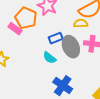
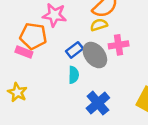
cyan semicircle: (50, 58) -> (74, 75), turned -112
blue cross: (63, 86) -> (98, 103), turned 30

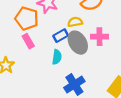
yellow semicircle: (99, 25) -> (75, 22), moved
pink rectangle: (24, 52) -> (28, 41), moved, turned 32

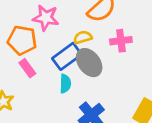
blue rectangle: (61, 36) -> (67, 56), size x1.5
pink cross: (99, 37) -> (121, 41), moved

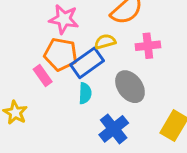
orange pentagon: (22, 40) -> (61, 54), moved
gray ellipse: (89, 63) -> (130, 87), moved

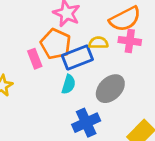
pink cross: (148, 46) -> (130, 41), moved
gray ellipse: (130, 87) -> (110, 89), turned 68

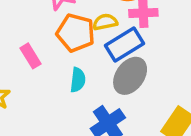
orange pentagon: (56, 44) -> (76, 33), moved
blue rectangle: (77, 58) -> (125, 44), moved

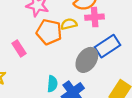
blue rectangle: (125, 44) -> (108, 46), moved
cyan semicircle: (78, 80) -> (52, 84), moved

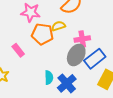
pink cross: (95, 17) -> (82, 39), moved
blue rectangle: (108, 46) -> (95, 59), moved

